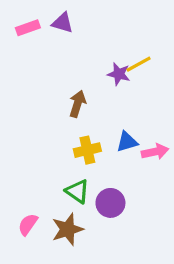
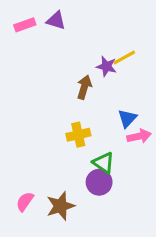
brown arrow: (77, 104) -> (84, 87), moved
blue triangle: (127, 142) -> (127, 118), moved, turned -30
green triangle: (77, 191) -> (104, 163), moved

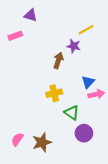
purple triangle: (56, 20) -> (31, 15), moved
pink rectangle: (25, 25) -> (15, 36), moved
yellow line: (124, 58) -> (86, 30), moved
purple circle: (99, 182) -> (84, 133), moved

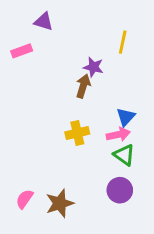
yellow line: (86, 30) -> (123, 42), turned -49
purple star: (74, 46) -> (93, 67), moved
pink arrow: (96, 94) -> (118, 134), moved
green triangle: (72, 113) -> (124, 155), moved

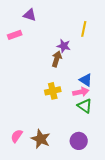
blue triangle: (126, 117) -> (86, 80), turned -40
purple circle: (120, 190) -> (79, 141), moved
brown star: (60, 203) -> (41, 139), turned -30

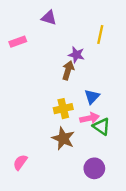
purple triangle: (30, 15) -> (49, 18), moved
blue triangle: (86, 80) -> (92, 97), moved, turned 40
pink arrow: (81, 92) -> (90, 118), moved
brown star: (41, 139) -> (63, 138), moved

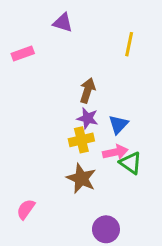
purple star: (76, 55) -> (87, 118), moved
purple circle: (94, 168) -> (106, 229), moved

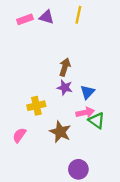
yellow line: (129, 44) -> (78, 15), moved
pink rectangle: (23, 53) -> (25, 19), moved
yellow cross: (81, 140) -> (36, 106), moved
pink semicircle: (26, 209) -> (19, 135), moved

